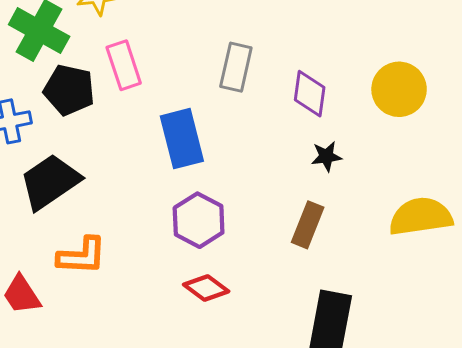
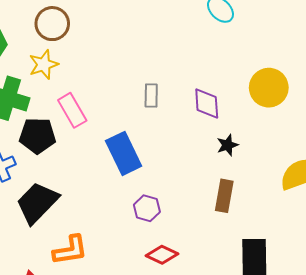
gray rectangle: (236, 67) -> (151, 96), size x0.7
purple hexagon: (199, 220) -> (147, 208), size x0.7

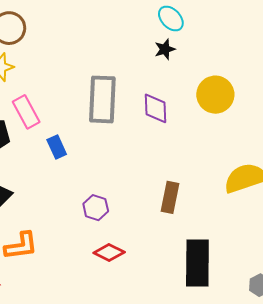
gray rectangle: (151, 96) -> (102, 99), size x2.0
black star: (227, 145) -> (165, 49), moved
blue rectangle: (124, 153) -> (57, 147), moved, size x0.6

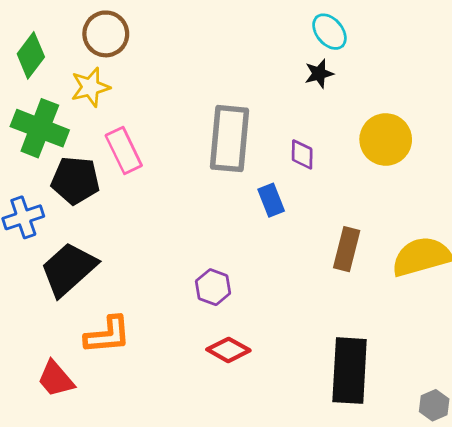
purple diamond: (155, 108) -> (302, 154), size x0.7
blue rectangle: (57, 147) -> (271, 200), moved
brown rectangle: (170, 197) -> (347, 249), moved

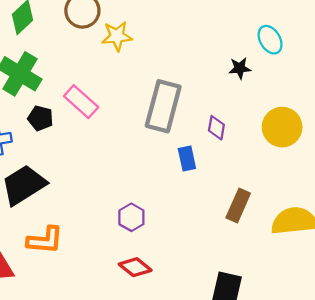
cyan ellipse: (329, 32) -> (270, 40), moved
yellow star: (90, 87) -> (117, 36), moved
pink rectangle: (124, 150) -> (81, 102), turned -32
black pentagon: (75, 180) -> (40, 118), size x0.7

